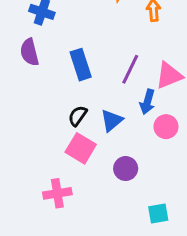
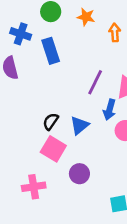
blue rectangle: (81, 65) -> (51, 51), moved
purple circle: (126, 169) -> (79, 174), moved

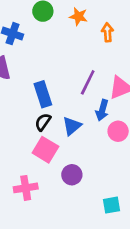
blue rectangle: (51, 51) -> (43, 94), moved

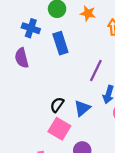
blue rectangle: (43, 94) -> (60, 43), moved

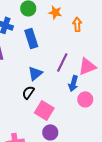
blue triangle: (82, 108) -> (35, 73), moved
pink square: (59, 129) -> (44, 110), moved

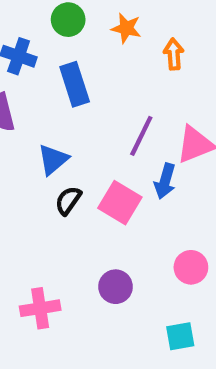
blue triangle: (35, 73) -> (53, 160), moved
pink circle: (85, 99) -> (191, 267), moved
pink square: (44, 110) -> (120, 203), moved

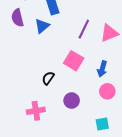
blue triangle: (53, 160) -> (42, 26), moved
blue arrow: (165, 181) -> (102, 69), moved
black semicircle: (68, 201) -> (48, 78), moved

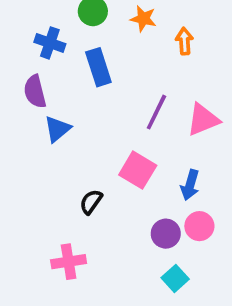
blue triangle: (42, 26) -> (57, 129), moved
purple circle: (72, 101) -> (166, 234), moved
cyan square: (102, 124) -> (175, 278), moved, turned -32

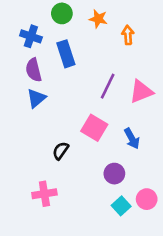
purple semicircle: (35, 92) -> (34, 70), moved
blue arrow: (190, 185) -> (132, 139), turned -45
pink circle: (199, 226) -> (147, 199), moved

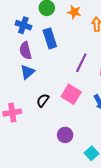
black semicircle: (61, 151) -> (43, 100), moved
purple circle: (114, 174) -> (65, 135), moved
pink cross: (44, 194) -> (12, 113), moved

